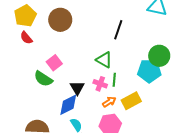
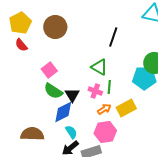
green semicircle: (43, 79) -> (53, 91), moved

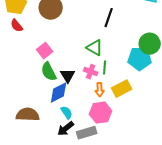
green semicircle: (53, 91) -> (49, 72), turned 30
orange arrow: (104, 109) -> (100, 90), turned 120

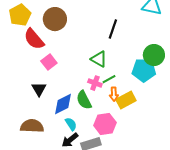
red semicircle: (17, 26) -> (34, 39), moved, size x1.6
green line: (105, 68) -> (109, 79), turned 56
green semicircle: (49, 72) -> (84, 100), moved
black triangle: (68, 76) -> (39, 89), moved
orange arrow: (100, 90) -> (114, 94), moved

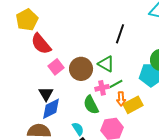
brown circle: (55, 19) -> (81, 69), moved
pink cross: (95, 83) -> (102, 88), turned -32
blue diamond: (63, 104) -> (51, 109), moved

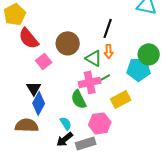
brown circle: (81, 69) -> (68, 43), moved
pink cross: (102, 88) -> (90, 82), size x1.5
orange arrow: (121, 99) -> (109, 51), moved
blue diamond: (51, 109) -> (39, 103), turned -35

